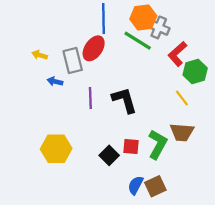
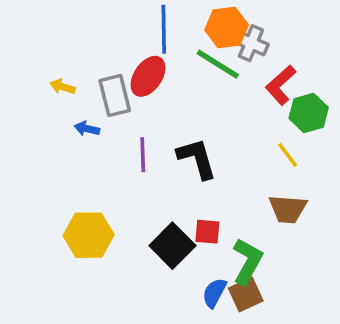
green L-shape: (158, 144) -> (248, 261), moved
black square: (109, 155) -> (172, 246), size x1.4

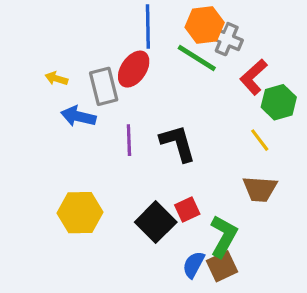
blue arrow: (87, 129) -> (78, 116), size x1.5
red square: (207, 232) -> (187, 209), turned -30

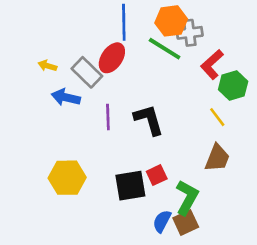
gray cross: (227, 39) -> (190, 33), turned -30
gray rectangle: (104, 86) -> (87, 72), turned -32
brown trapezoid: (260, 189) -> (217, 158), turned -72
black square: (156, 222) -> (130, 186), turned 36

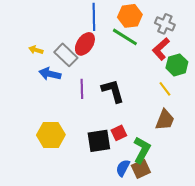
gray cross: (190, 33) -> (165, 24), moved, turned 30

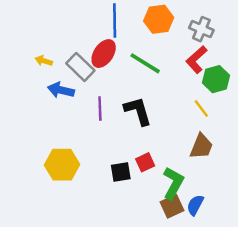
green line: (125, 37) -> (145, 63), moved
black square: (99, 141) -> (121, 172), size x0.7
blue semicircle: (123, 168) -> (195, 205), moved

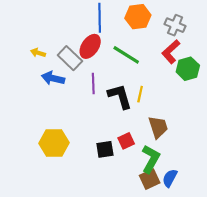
purple line: (100, 109) -> (93, 84), moved
yellow line: (201, 109) -> (140, 94), moved, turned 49
brown trapezoid: (201, 146) -> (158, 127), moved, turned -40

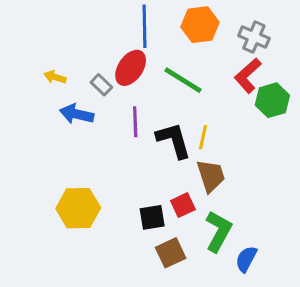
gray rectangle: (70, 58) -> (101, 85), size x0.6
brown trapezoid: (158, 127) -> (211, 176), moved
brown square: (150, 179) -> (171, 253), moved

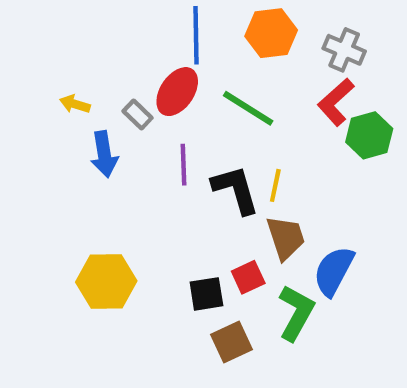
blue arrow: (77, 114) -> (104, 154), turned -112
blue semicircle: (246, 259) -> (334, 271), moved, size x1.4

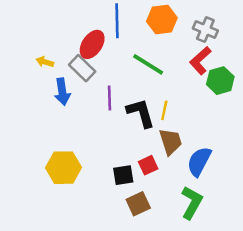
red ellipse: (177, 92) -> (92, 44), moved
gray rectangle: (138, 115) -> (82, 68), size x1.5
green L-shape: (296, 313) -> (192, 203), moved

